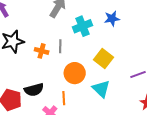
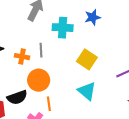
cyan cross: (83, 26) -> (63, 28), turned 30
orange circle: (75, 73) -> (39, 80), moved

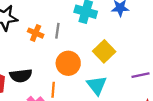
orange circle: (39, 80) -> (68, 63), moved

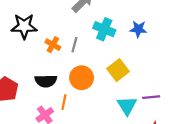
black semicircle: (21, 76) -> (46, 81), moved
cyan triangle: (97, 85) -> (127, 106), moved

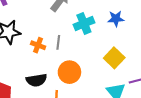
cyan cross: (104, 29) -> (84, 24), turned -36
yellow square: (118, 70) -> (114, 58), moved

